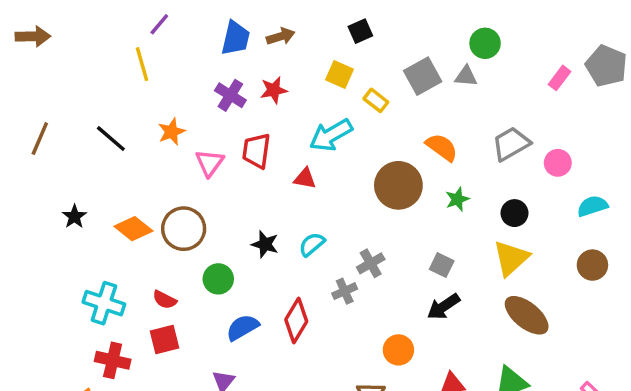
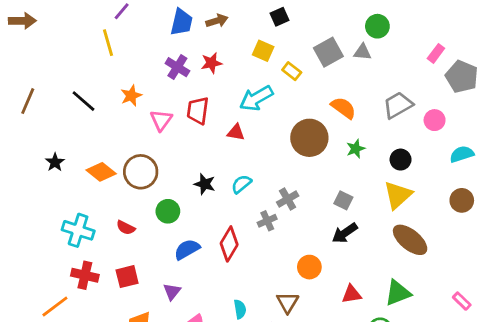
gray pentagon: (606, 66) -> (462, 77), moved
red square: (165, 340) -> (127, 277), moved

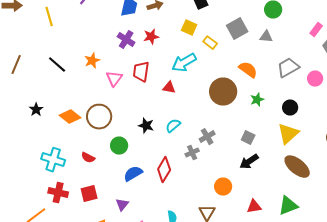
yellow line: (108, 43) -> (49, 17), moved
gray triangle: (362, 52) -> (266, 37), moved

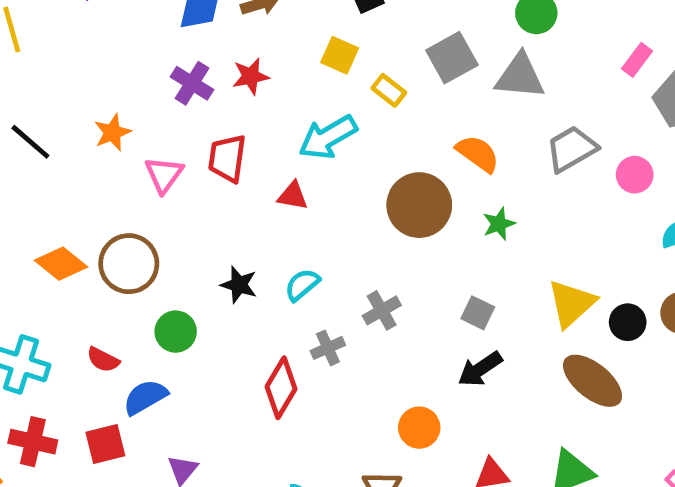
gray triangle: (266, 37) -> (520, 76), size x1.6
black circle: (290, 108) -> (628, 322), moved
gray cross: (192, 153) -> (328, 348), moved
blue semicircle: (133, 174) -> (145, 397), moved

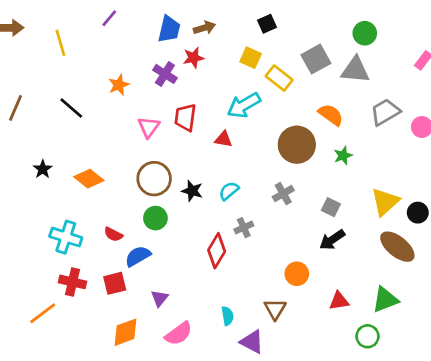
red star: (251, 76) -> (194, 58), moved
yellow rectangle: (389, 90) -> (279, 78), size x1.4
orange star: (112, 132) -> (119, 85), moved
brown circle: (129, 264) -> (154, 179), moved
gray cross: (382, 310) -> (283, 194), moved

